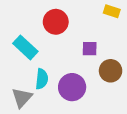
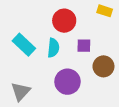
red circle: (56, 22) -> (64, 21), moved
cyan semicircle: (42, 79) -> (53, 48), moved

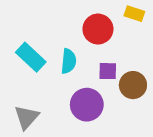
red circle: (64, 21) -> (98, 29), moved
purple square: (84, 46) -> (108, 71), moved

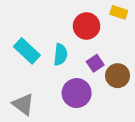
purple square: (108, 71) -> (95, 63), turned -35
gray triangle: (27, 117) -> (23, 104), turned -35

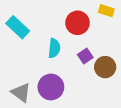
cyan rectangle: (27, 51) -> (18, 27), moved
purple circle: (77, 93) -> (51, 87), moved

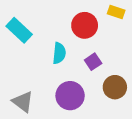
brown circle: (105, 67) -> (115, 87), moved
purple circle: (51, 87) -> (70, 96), moved

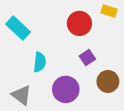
cyan semicircle: (59, 53) -> (40, 62), moved

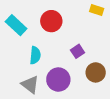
red circle: (79, 23) -> (51, 21), moved
gray triangle: (21, 95) -> (30, 85), moved

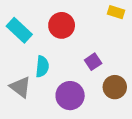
gray triangle: (30, 85) -> (20, 87), moved

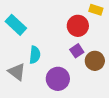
red circle: (62, 25) -> (78, 26), moved
brown circle: (115, 87) -> (95, 61), moved

